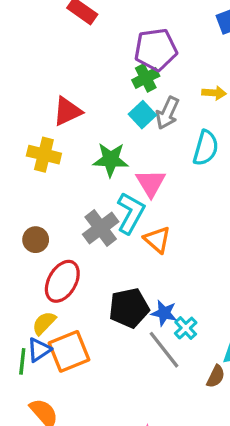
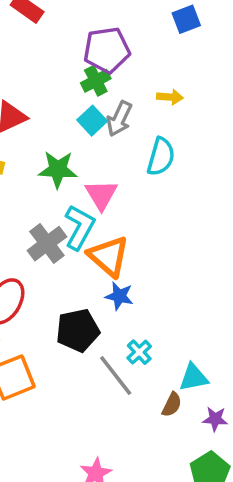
orange triangle: (157, 240) -> (108, 256), size x1.4
blue star: (164, 313) -> (119, 296), moved

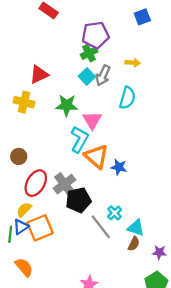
gray cross: (47, 244) -> (65, 184), moved
blue star: (119, 296) -> (119, 167), moved
cyan triangle: (193, 377) -> (136, 228), moved, turned 30

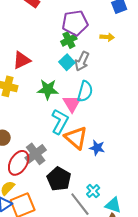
yellow arrow: (133, 63) -> (107, 37), moved
cyan semicircle: (127, 98) -> (85, 91), moved
gray cross: (65, 184) -> (36, 154), moved
black pentagon: (78, 200) -> (59, 179), turned -30

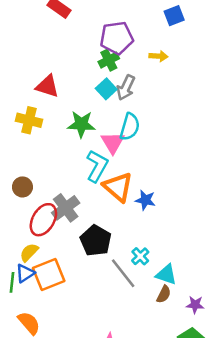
red triangle: (22, 60) -> (47, 86), turned 42

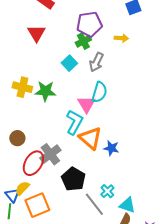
red triangle: (47, 86) -> (36, 33), moved, turned 42
cyan square: (106, 89) -> (69, 63), moved
green star: (81, 124) -> (45, 91), moved
blue triangle: (25, 273) -> (12, 195), moved, turned -35

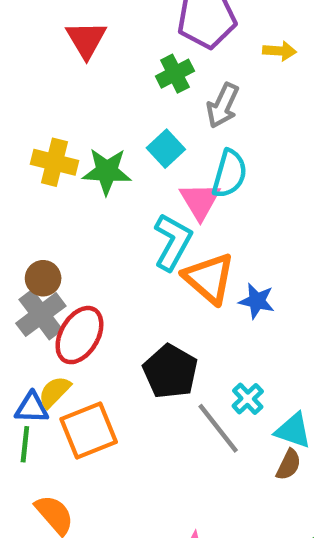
green cross: (83, 41) -> (175, 74), moved
cyan square: (69, 63) -> (166, 149), moved
gray cross: (50, 154) -> (41, 315), moved
blue triangle: (12, 195) -> (32, 408), turned -49

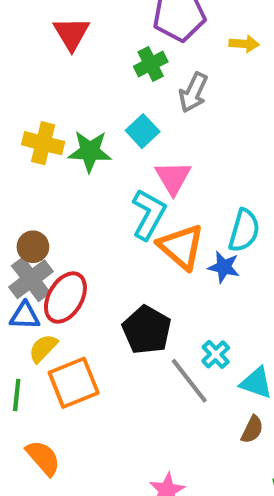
cyan semicircle: (229, 174) -> (244, 230), moved
blue triangle: (32, 408) -> (25, 316), moved
brown semicircle: (289, 465) -> (252, 429), moved

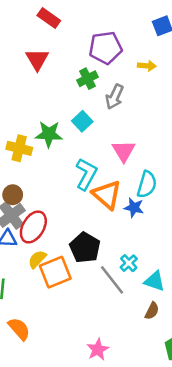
yellow cross: (43, 143) -> (19, 148), moved
pink triangle: (173, 178) -> (124, 151), moved
yellow semicircle: (43, 348) -> (37, 259), moved
orange square: (74, 383) -> (55, 272), moved

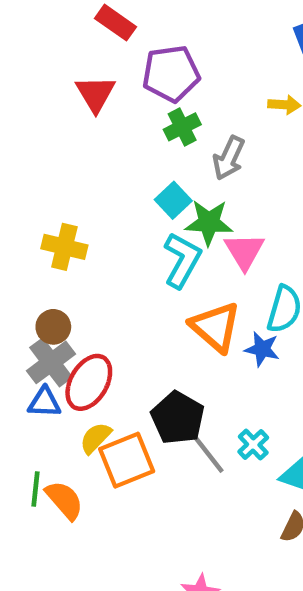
purple pentagon: (106, 48) -> (171, 74), moved
green star: (49, 134) -> (209, 222), moved
cyan L-shape: (86, 174) -> (182, 260), moved
gray line: (112, 280) -> (204, 449), moved
orange semicircle: (19, 329) -> (64, 500), moved

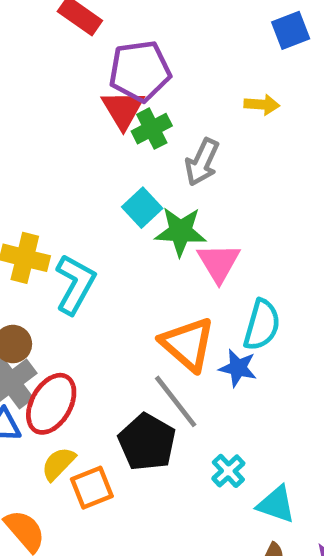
red triangle: (96, 94) -> (123, 109), moved
cyan L-shape: (182, 260) -> (75, 284), moved
gray line: (204, 449) -> (176, 401), moved
orange square: (127, 460) -> (92, 488), size x0.7

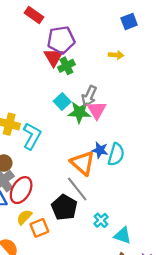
gray arrow: (202, 162) -> (89, 96), moved
pink triangle: (219, 263) -> (97, 110), moved
blue star: (238, 368) -> (100, 150), moved

